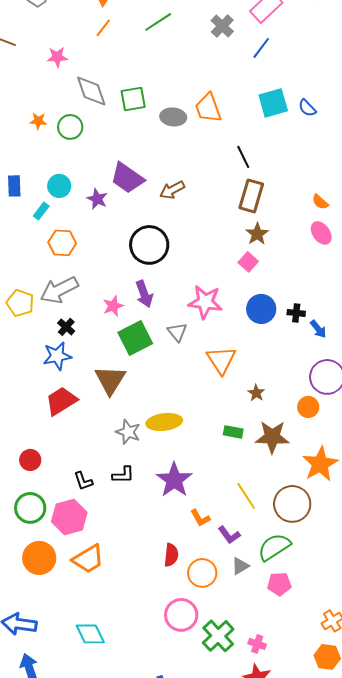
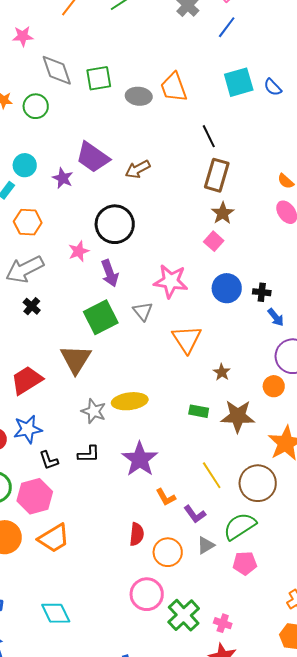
pink star: (113, 306) -> (79, 251), moved
blue arrow: (318, 329) -> (276, 317), moved
blue star: (57, 356) -> (28, 429), moved

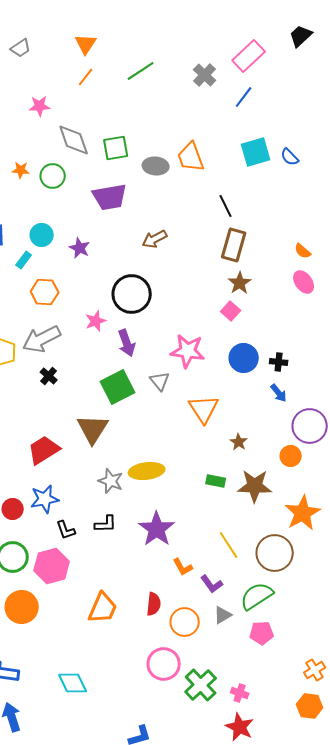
purple trapezoid: (93, 157) -> (110, 197), moved, turned -45
blue arrow: (276, 317) -> (279, 393), moved
orange trapezoid: (54, 538) -> (103, 608), moved, turned -36

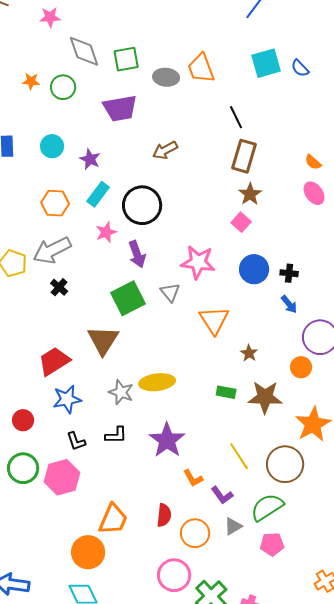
cyan rectangle: (24, 260) -> (98, 194), moved, size x1.4
blue star: (45, 499) -> (67, 399), moved
orange circle: (22, 607) -> (88, 552), moved

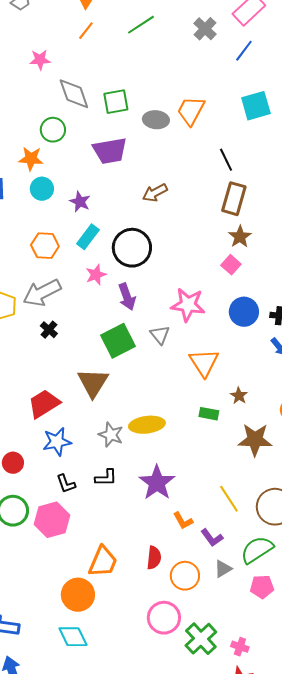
orange trapezoid: (201, 68) -> (191, 111), turned 48
orange star: (31, 81) -> (31, 159), moved, size x1.4
green rectangle: (226, 392) -> (209, 414), moved

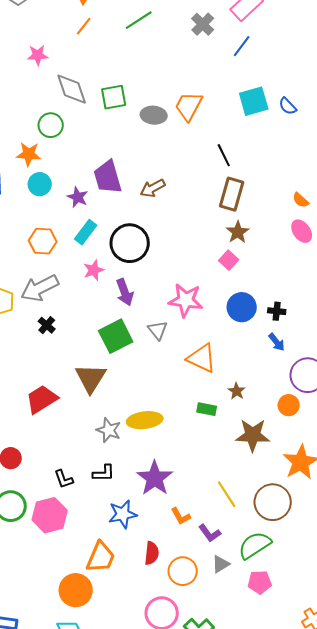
purple trapezoid: (110, 151) -> (108, 177), moved, turned 84
orange triangle: (204, 363) -> (202, 358), turned -32
blue star: (57, 442) -> (123, 514), moved

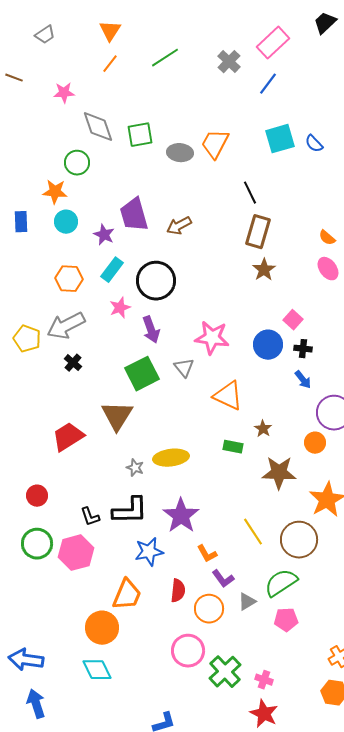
pink square: (229, 260) -> (293, 320), moved
gray star: (109, 430) -> (135, 468), size x0.7
black L-shape: (104, 473) -> (130, 511), size x1.6
purple L-shape: (210, 533) -> (223, 579), moved

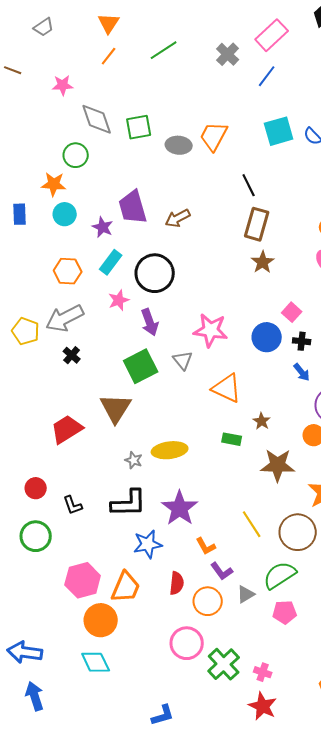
black L-shape: (90, 517) -> (73, 505), moved
pink hexagon: (76, 553) -> (83, 580), moved

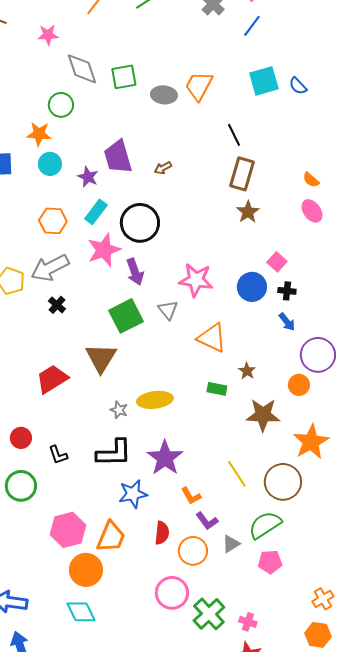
brown arrow: (178, 218) -> (163, 168), size x0.7
pink star: (119, 300) -> (104, 250), size x1.6

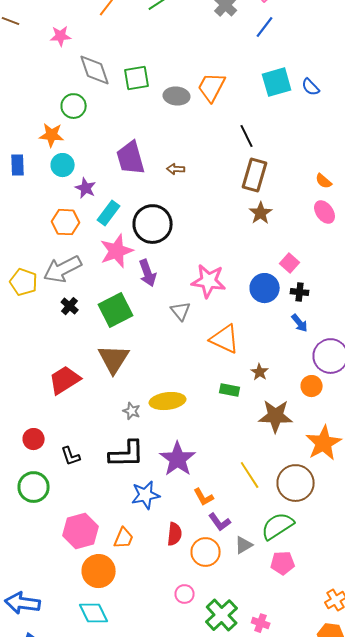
brown arrow: (163, 168) -> (176, 169), turned 30
purple star: (88, 177) -> (86, 188), moved
green square: (126, 316) -> (116, 310), moved
orange trapezoid: (111, 537) -> (124, 538), size x0.7
pink circle: (172, 593) -> (185, 594), size x0.6

